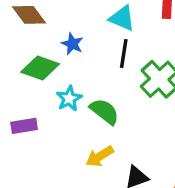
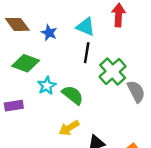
blue star: (72, 44) -> (49, 33), moved

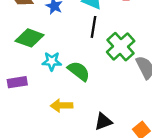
cyan star: (47, 86) -> (52, 61), turned 30
yellow arrow: (69, 128) -> (62, 106), moved, turned 30

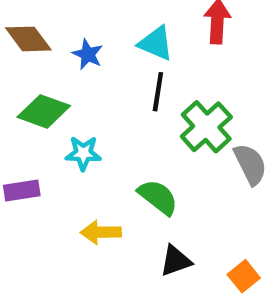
green semicircle: (79, 71) -> (158, 197), moved

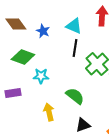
yellow arrow: (101, 232) -> (49, 112), turned 78

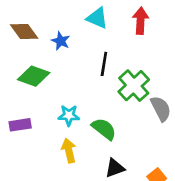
cyan triangle: (74, 26) -> (97, 18), moved
cyan star: (41, 76) -> (69, 115), moved

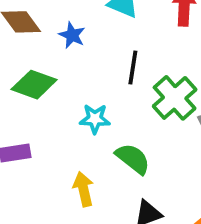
cyan star: (69, 115) -> (95, 119), moved

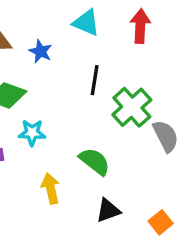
cyan star: (95, 119) -> (32, 133), moved

